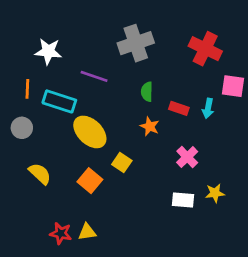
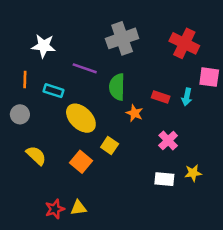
green semicircle: (147, 92) -> (117, 87), moved, size x1.5
cyan rectangle: (59, 101) -> (54, 91), size x0.7
red star: (61, 233) -> (55, 209), turned -30

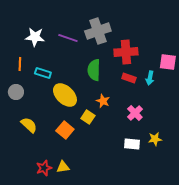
red cross: (184, 43) -> (126, 52), moved, turned -30
purple line: (85, 68) -> (68, 38), moved
orange star: (134, 113) -> (103, 101), moved

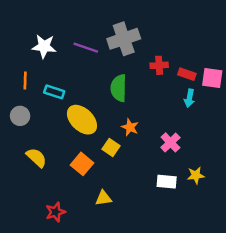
red cross: (126, 52) -> (159, 65), size x0.6
red rectangle: (129, 78) -> (187, 74), moved
yellow triangle: (63, 167) -> (103, 198), moved

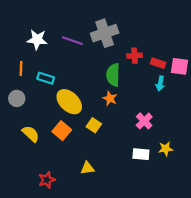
green semicircle: (119, 88) -> (113, 75), moved
orange star: (130, 127) -> (110, 98), moved
orange square: (82, 164) -> (62, 131), moved

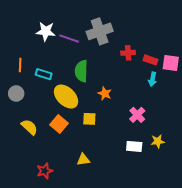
white star: (37, 40) -> (46, 31), moved
green semicircle: (113, 75) -> (81, 71), moved
yellow square: (94, 125) -> (89, 119), turned -32

